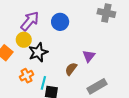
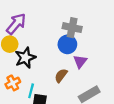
gray cross: (106, 13) -> (72, 28), moved
blue circle: (60, 22) -> (67, 44), moved

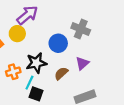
blue circle: (67, 44) -> (58, 43), moved
black star: (25, 58) -> (36, 63), moved

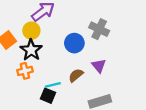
black star: (36, 63) -> (31, 50), moved, turned -30
purple triangle: (82, 63) -> (99, 66), turned -32
cyan line: (29, 83) -> (53, 85), moved, turned 48

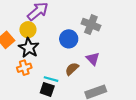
cyan line: (53, 85) -> (51, 79), turned 32

